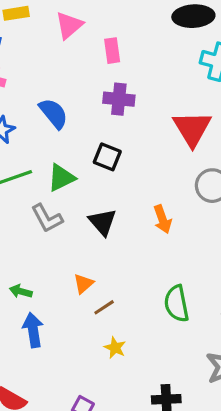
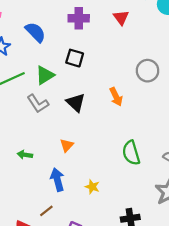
red triangle: (192, 129) -> (121, 18), moved, size x0.6
brown line: (104, 307) -> (46, 211), moved
blue arrow: (33, 330) -> (57, 180), moved

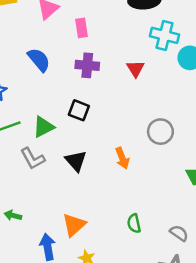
blue semicircle: (35, 32) -> (39, 60), moved
orange triangle: (67, 145) -> (74, 225), moved, size x1.5
green semicircle: (131, 153) -> (134, 223), size x0.7

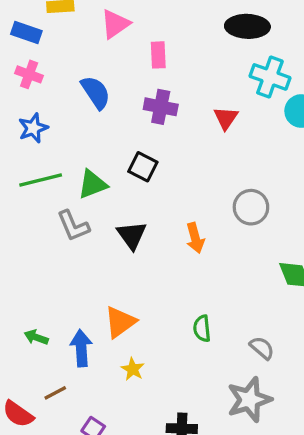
green arrow: (13, 215) -> (36, 337), moved

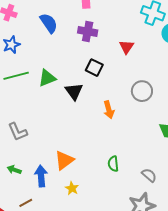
red triangle: (226, 118) -> (126, 47), moved
black square: (143, 167) -> (94, 68), moved
gray L-shape: (73, 226) -> (18, 132), moved
black triangle: (132, 235) -> (74, 91), moved

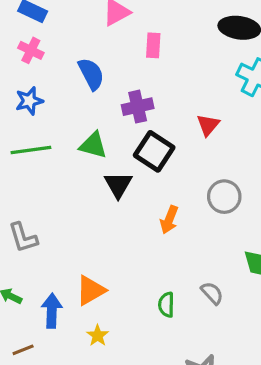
purple cross: (88, 32) -> (138, 107), moved, turned -30
black square: (94, 68) -> (154, 151), size x1.4
green triangle: (47, 78) -> (93, 145), moved, turned 30
orange arrow: (109, 110) -> (169, 220), turned 30
gray semicircle: (149, 175) -> (212, 293), moved

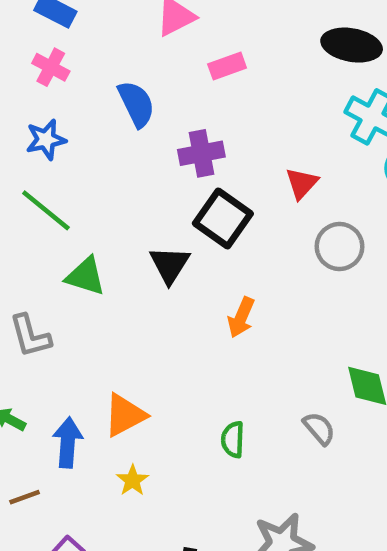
pink rectangle: (153, 45) -> (227, 66), turned 65
green triangle: (93, 145) -> (86, 276), moved
green line: (31, 150) -> (46, 210), turned 45
gray circle: (224, 197) -> (339, 247), moved
gray semicircle: (212, 293) -> (319, 428), moved

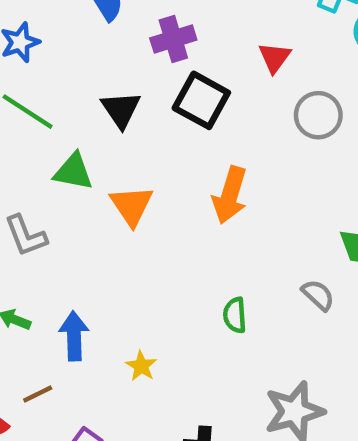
black triangle: (170, 265) -> (121, 110), moved
orange arrow: (241, 317) -> (230, 195), size x1.4
orange triangle: (125, 415) -> (132, 206), moved, turned -30

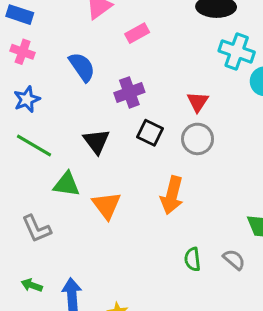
black square: (201, 100) -> (150, 133), size x0.7
gray circle: (318, 115) -> (198, 139), moved
green semicircle: (235, 315) -> (192, 259), moved

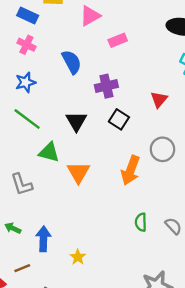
gray circle: (198, 139) -> (162, 149), moved

